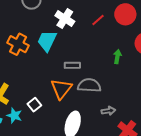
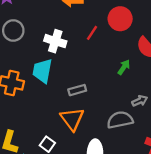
green arrow: (117, 57) -> (124, 67), turned 40
gray semicircle: (89, 85) -> (120, 120), moved
gray arrow: (108, 111) -> (140, 101), moved

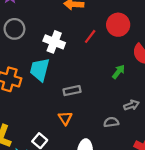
orange triangle: (72, 119) -> (65, 118), size x0.6
gray semicircle: (120, 120) -> (111, 122), size x0.6

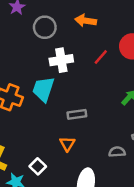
gray circle: (14, 29) -> (45, 27), moved
white cross: (54, 42) -> (61, 60), turned -35

